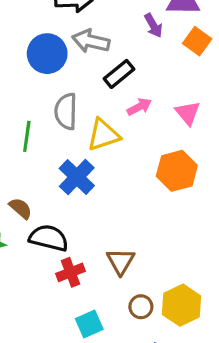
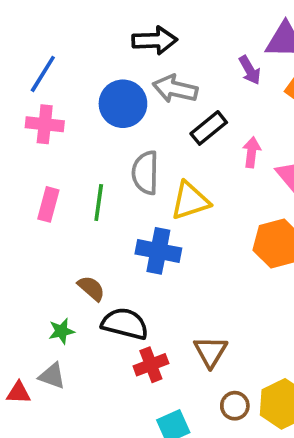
pink arrow: (139, 107) -> (252, 152), moved, turned -55
blue cross: (77, 177) -> (158, 251), turned -33

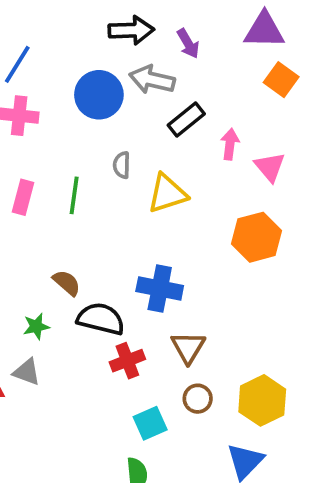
purple arrow: (250, 70) -> (188, 44), moved
gray semicircle: (145, 173) -> (122, 165), size x0.6
blue cross: (158, 251) -> (160, 288), moved
brown circle: (235, 406) -> (198, 399), moved

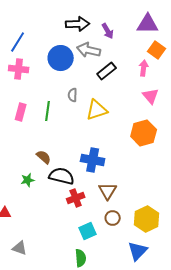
pink arrow: (230, 144) -> (144, 68), moved
gray triangle: (27, 372) -> (20, 248), moved

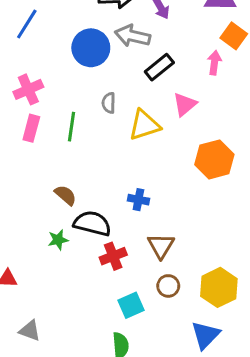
pink cross: (19, 69) -> (28, 89), moved, turned -30
pink triangle: (151, 96) -> (185, 104), moved, turned 30
blue cross: (93, 160) -> (138, 200), size x0.6
green star: (28, 180) -> (58, 240), moved

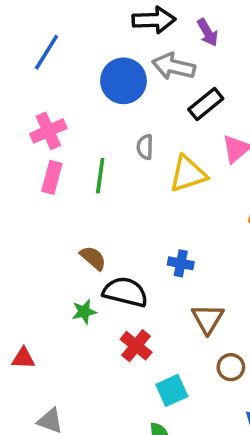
red cross: (113, 256) -> (136, 346), moved, turned -30
brown circle: (168, 286) -> (231, 367), moved

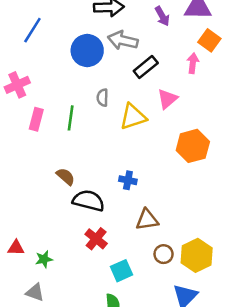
purple arrow: (208, 32) -> (162, 16), moved
pink cross: (48, 131) -> (17, 85), moved
green star: (84, 312) -> (44, 259), moved
brown triangle: (208, 319) -> (147, 220), turned 50

